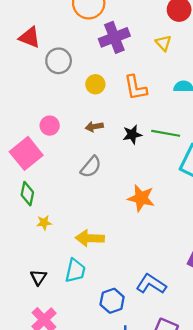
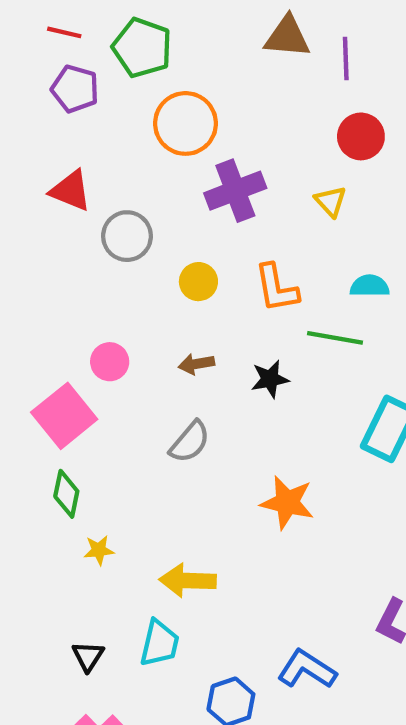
green line: (166, 133) -> (335, 338), moved

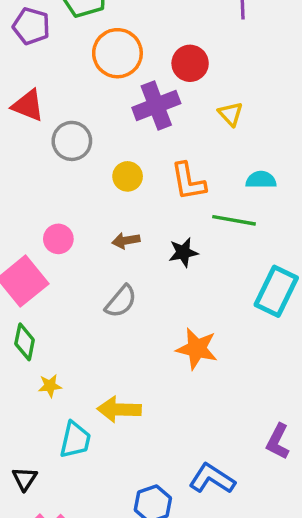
red circle: (361, 136) -> (190, 63), moved
cyan trapezoid: (159, 643) -> (75, 440), moved
black triangle: (88, 656) -> (25, 479), moved

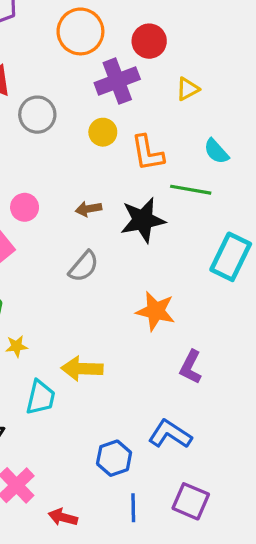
yellow triangle: (231, 114) -> (188, 89), turned 45
yellow circle: (128, 176) -> (103, 132), moved
cyan semicircle: (261, 180) -> (216, 151), turned -132
black star: (183, 252) -> (143, 220), size x1.6
purple L-shape: (278, 442) -> (191, 367), moved

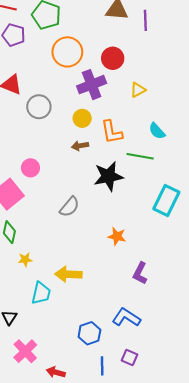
brown arrow: (88, 209) -> (80, 146), moved
orange star: (156, 311) -> (117, 236), size x0.7
purple square: (191, 501) -> (130, 358), moved, size x0.7

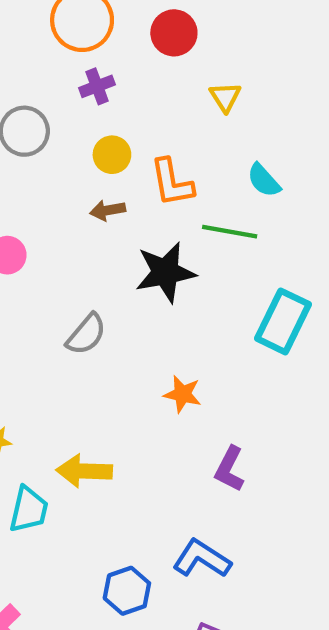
purple cross: (92, 85) -> (97, 86), moved, size x0.6
yellow triangle: (138, 90) -> (225, 97), turned -35

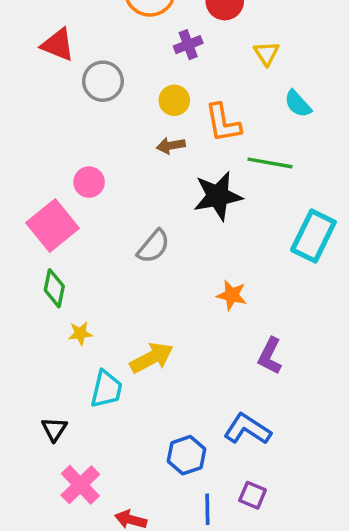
purple cross: (97, 86) -> (188, 45), moved
cyan semicircle: (264, 180) -> (298, 104), moved
yellow arrow: (84, 471) -> (152, 358), turned 150

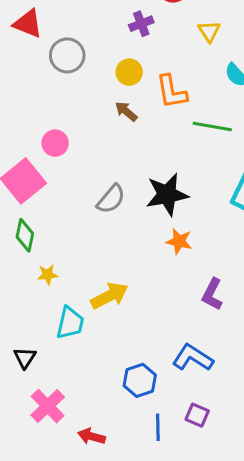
brown arrow: (171, 146) -> (126, 111), turned 50
black star: (218, 196) -> (167, 194), moved

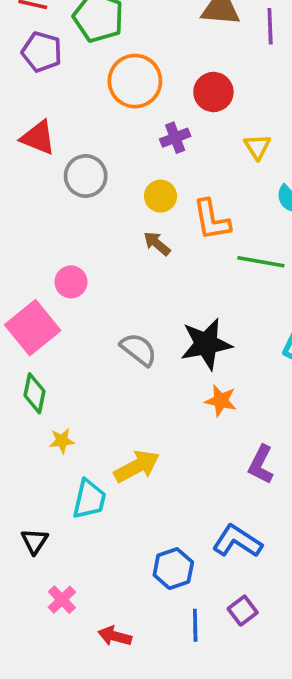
gray semicircle: (111, 199) -> (139, 349), turned -92
pink cross: (48, 406) -> (62, 600), size x0.7
purple square: (197, 415) -> (243, 611), turned 30

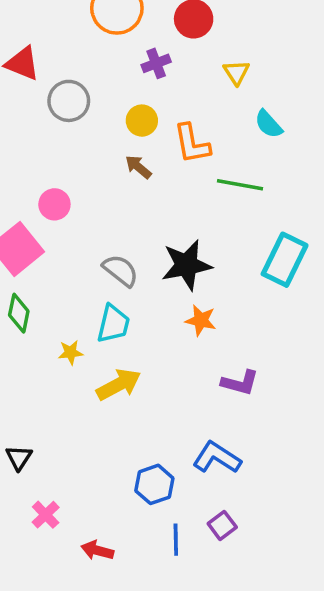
yellow star: (62, 441) -> (71, 352), moved
purple L-shape: (261, 465) -> (240, 383), turned -102
cyan trapezoid: (89, 499) -> (113, 324), moved

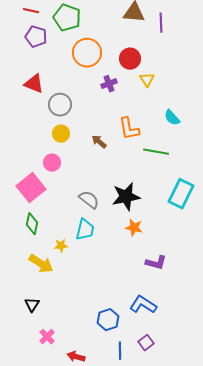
yellow triangle: (236, 72) -> (147, 80), moved
yellow circle: (142, 121) -> (61, 134), moved
yellow arrow: (119, 385) -> (41, 264), moved, turned 60

